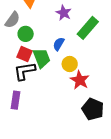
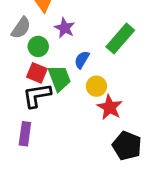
purple star: (64, 13) -> (65, 28), moved

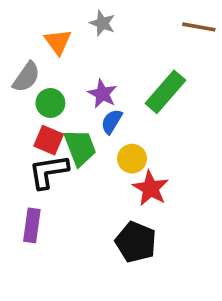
purple star: (65, 28) -> (102, 94), moved
black pentagon: (127, 146) -> (136, 242), moved

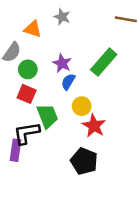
orange triangle: (58, 42) -> (33, 29), turned -36
green trapezoid: (80, 147) -> (47, 116), moved
black L-shape: (49, 172) -> (27, 133), moved

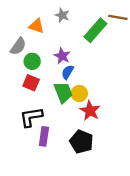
green rectangle: (104, 62) -> (95, 30), moved
green trapezoid: (47, 116) -> (63, 92), moved
purple rectangle: (16, 150) -> (44, 136), moved

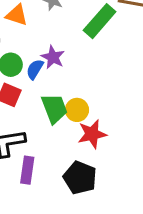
blue semicircle: (68, 72) -> (35, 69), moved
red star: (90, 111) -> (92, 134), turned 30

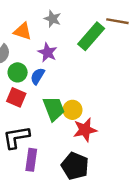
purple star: (53, 57) -> (47, 52), moved

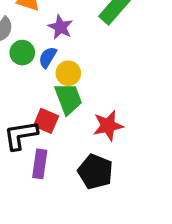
red square: (16, 97) -> (46, 121), moved
yellow circle: (72, 110) -> (68, 73), moved

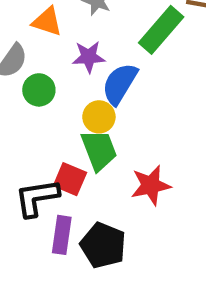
purple star: (60, 27) -> (89, 57), turned -30
blue semicircle: (48, 57) -> (120, 84), moved, size x1.5
black pentagon: (95, 172) -> (103, 245), moved

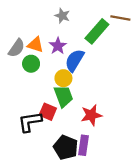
orange triangle: (47, 22) -> (36, 45), moved
purple star: (89, 57) -> (58, 46), turned -30
purple rectangle: (62, 235) -> (84, 145), moved

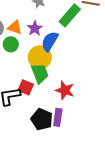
yellow circle: (63, 78) -> (40, 57), size x1.5
red star: (91, 115) -> (65, 90), turned 30

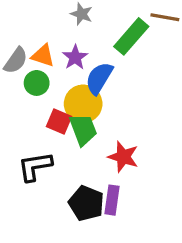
red square: (26, 87) -> (59, 121), moved

